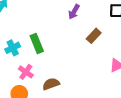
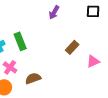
brown rectangle: (94, 36) -> (72, 47), moved

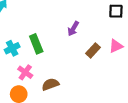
purple arrow: (54, 12) -> (73, 29), moved
pink triangle: (93, 61) -> (116, 46), moved

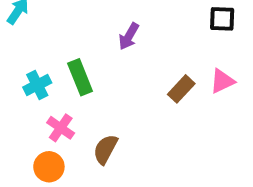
purple arrow: (73, 29) -> (129, 36), moved
brown semicircle: (50, 84) -> (105, 149), turned -42

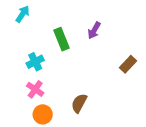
green rectangle: (80, 77) -> (62, 39), moved
pink cross: (61, 128) -> (35, 89), moved

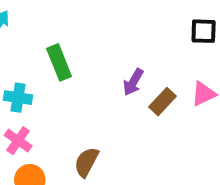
purple arrow: (94, 30) -> (133, 82), moved
cyan cross: (35, 62) -> (18, 98), turned 36

